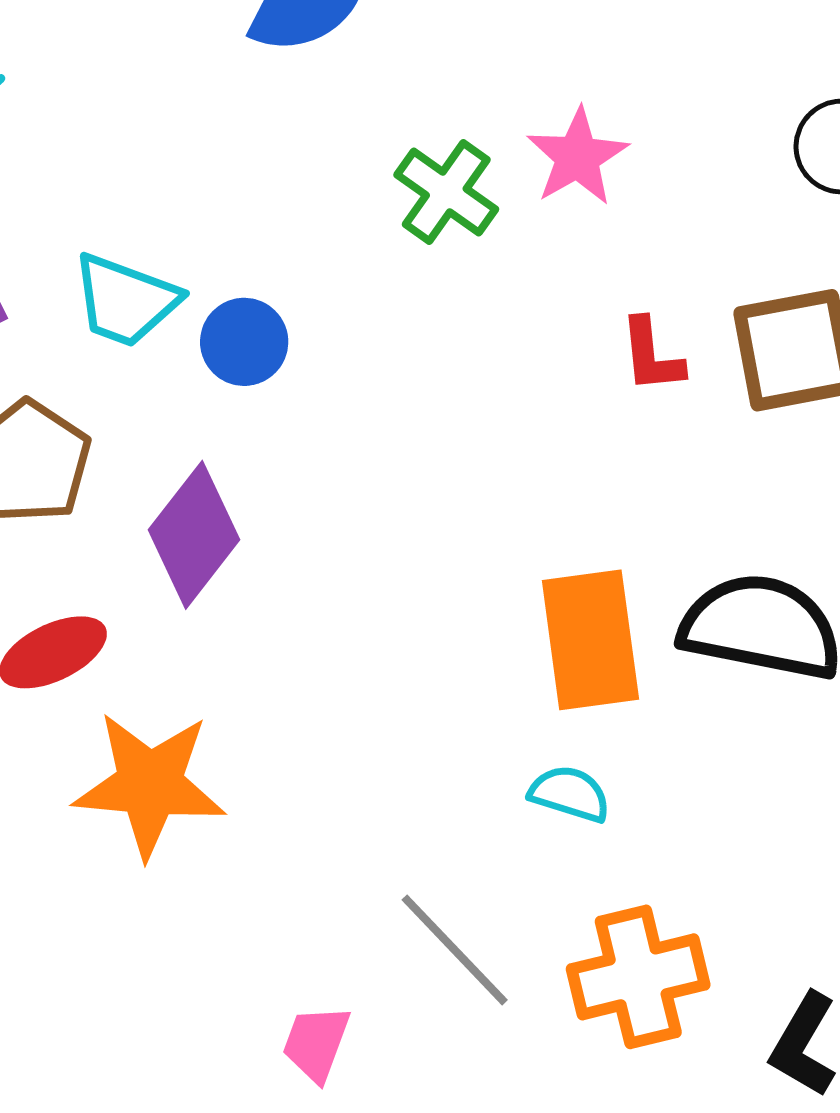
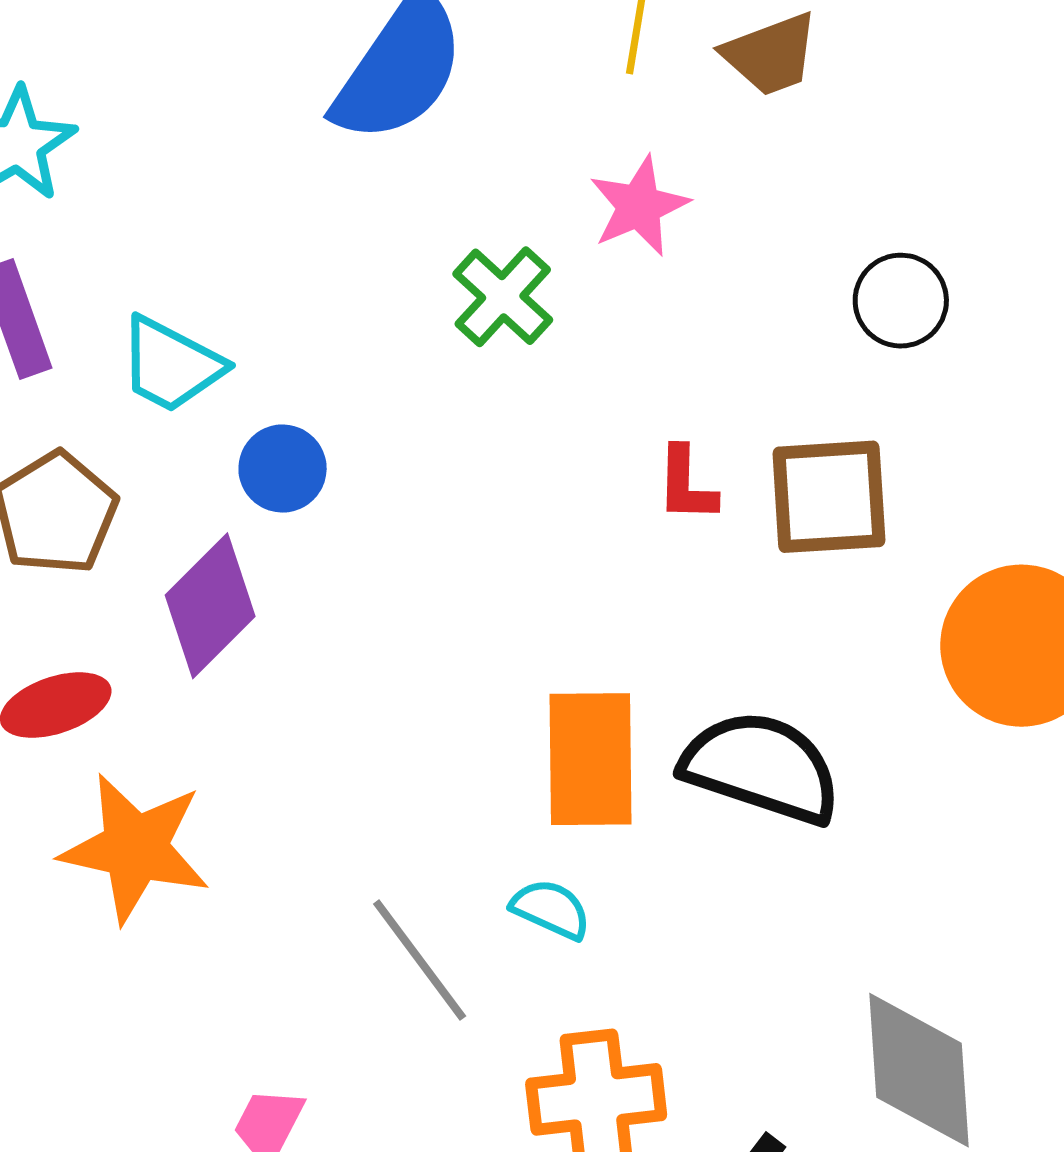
pink star: (577, 157) -> (639, 206), moved
blue circle: (244, 342) -> (283, 469), moved
gray line: (455, 950) -> (420, 960), moved

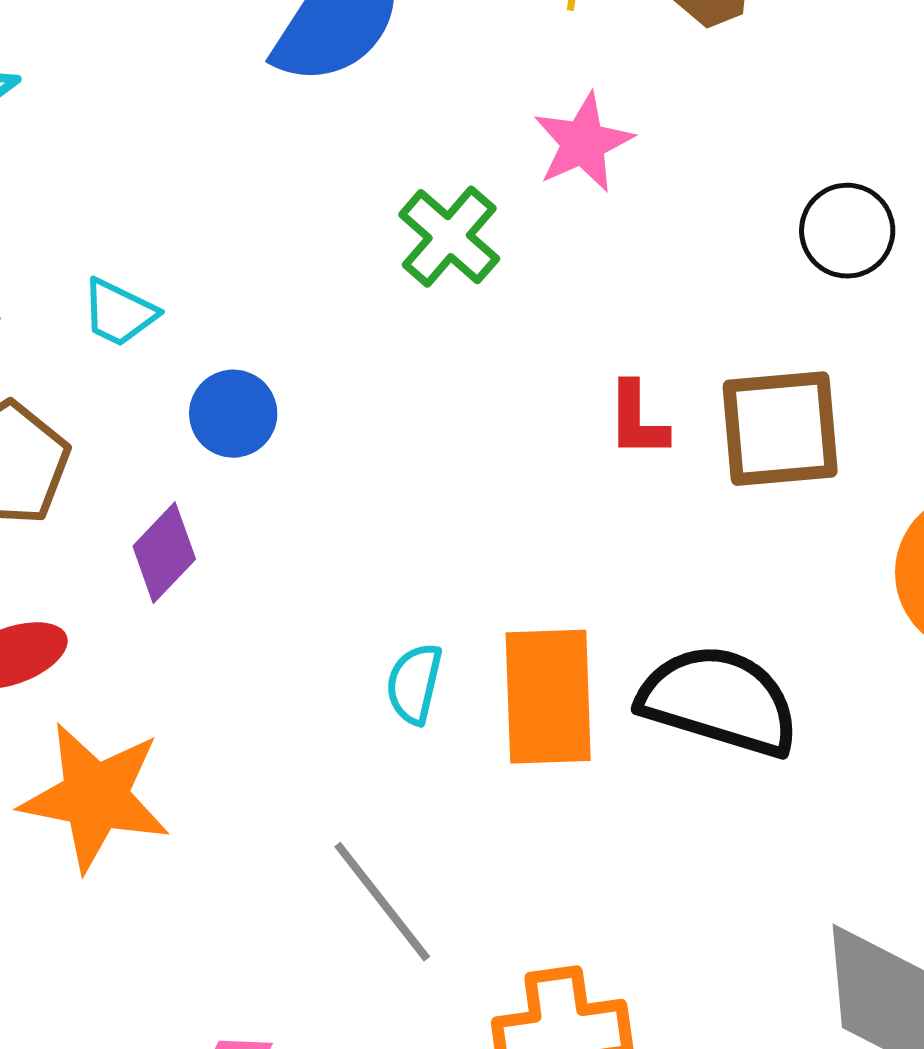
cyan trapezoid: (171, 365) -> (119, 313), size x0.7
purple diamond: (210, 606) -> (164, 553), size x0.7
cyan semicircle: (551, 909) -> (414, 684), moved, turned -100

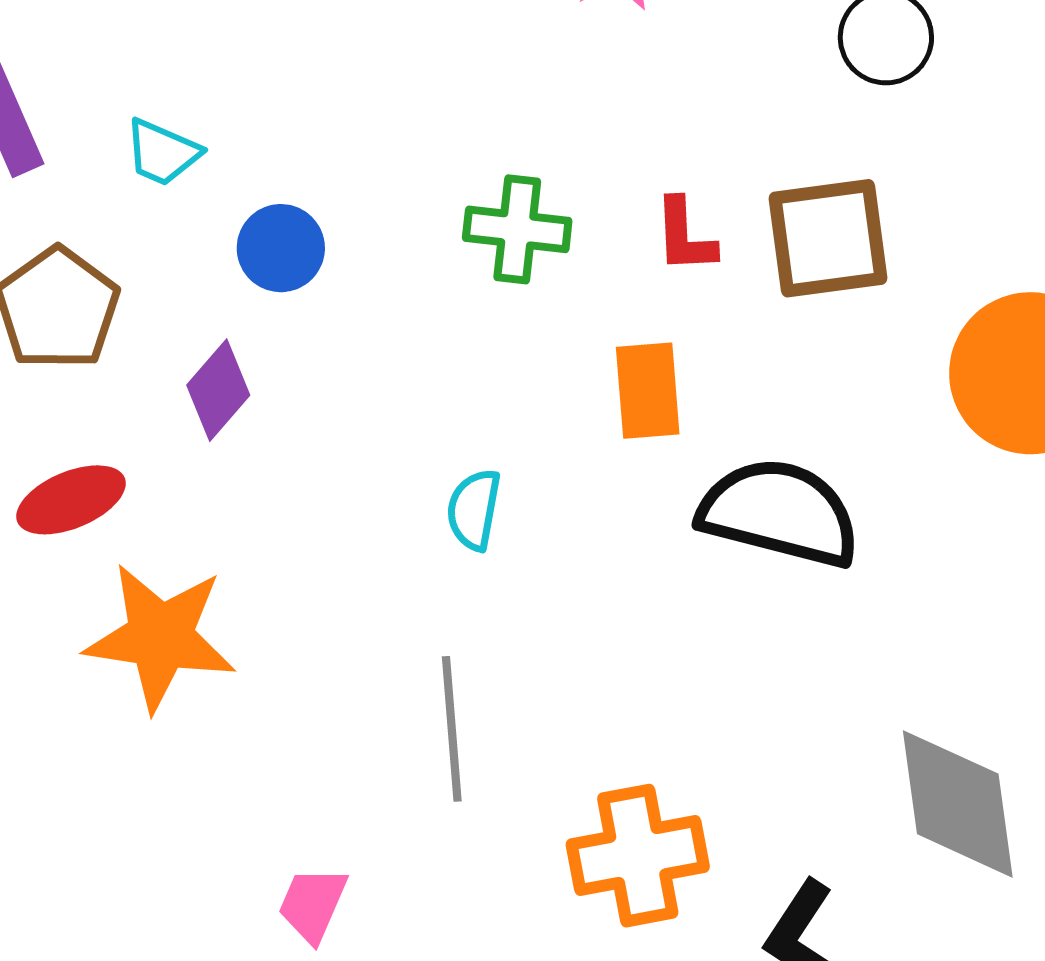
green cross: (449, 237) -> (517, 229), moved, turned -32
orange rectangle: (548, 697) -> (648, 391), moved, size x0.7
gray line: (382, 902) -> (452, 729), turned 36

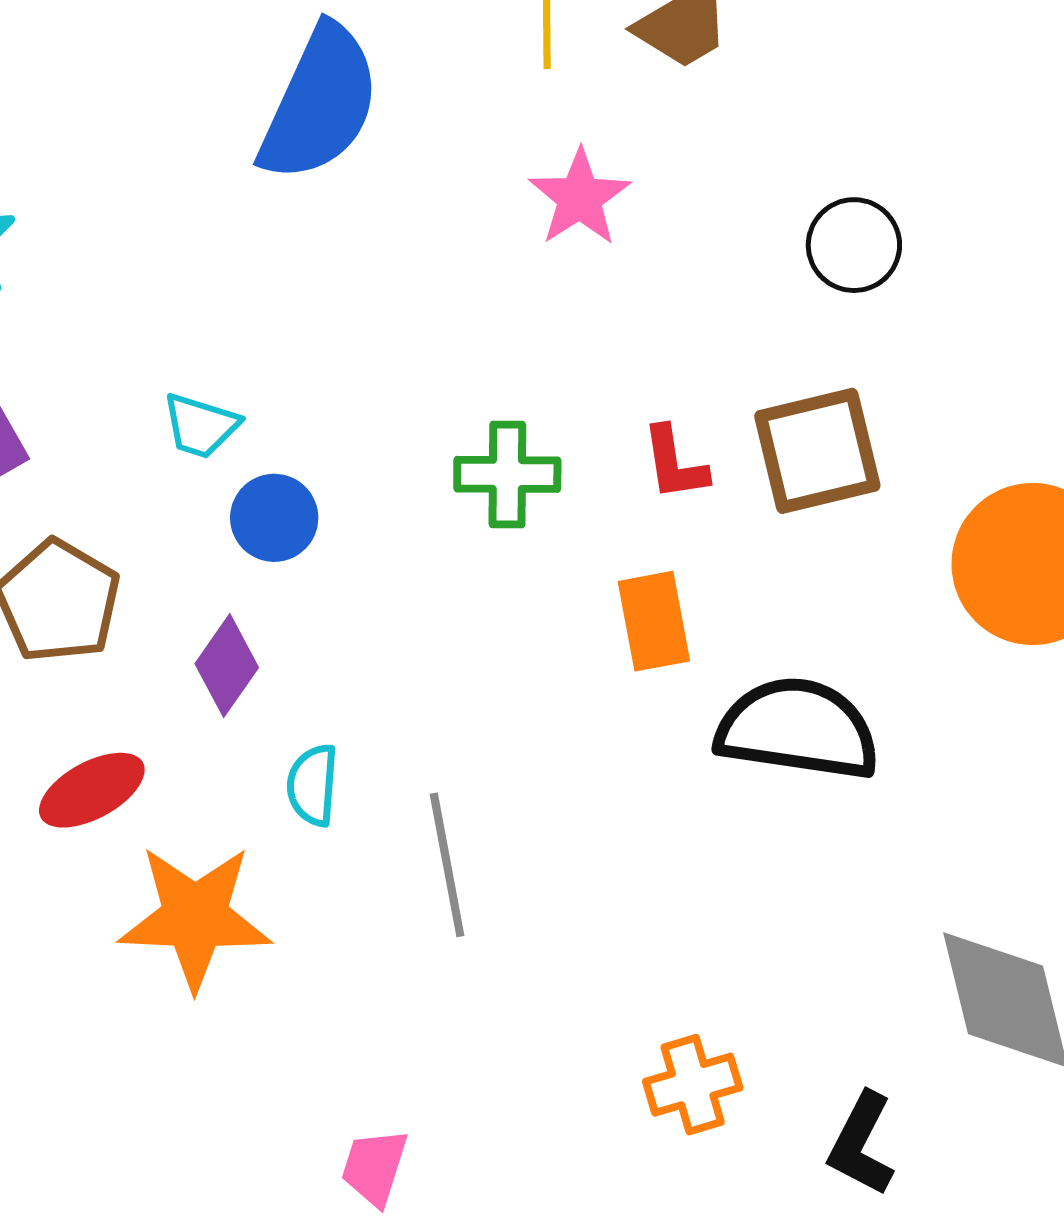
cyan trapezoid: (162, 152) -> (201, 426), moved
cyan semicircle: (474, 510) -> (313, 785), moved
gray line: (452, 729) -> (447, 865), moved
orange cross: (638, 856) -> (693, 1085), size x0.7

